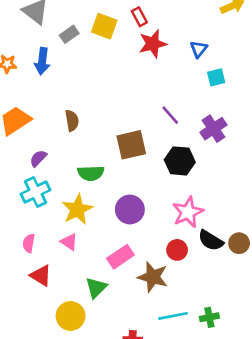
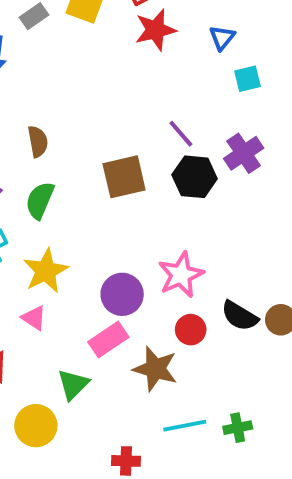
black hexagon: (180, 161) -> (195, 177), moved
green semicircle: (91, 173) -> (40, 200), moved, turned 115
purple circle: (130, 209) -> (122, 294), moved
pink star: (188, 212) -> (181, 275), moved

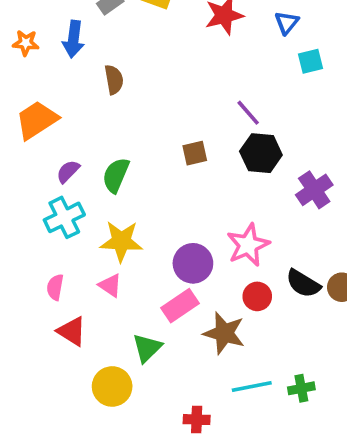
brown semicircle: (38, 142) -> (114, 80), moved
purple cross: (244, 153) -> (314, 190), moved
brown square: (124, 177) -> (195, 153), size x0.6
yellow star: (46, 271) -> (121, 241), turned 30

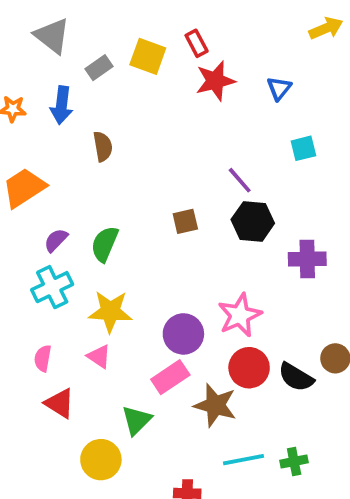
cyan square: (311, 61) -> (303, 148), moved
purple cross: (314, 190) -> (307, 259), turned 33
black semicircle: (303, 284) -> (296, 377), moved
red circle: (257, 296) -> (249, 368), size x1.4

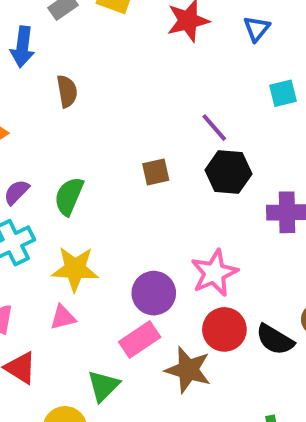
pink triangle: (99, 356) -> (63, 317), turned -48

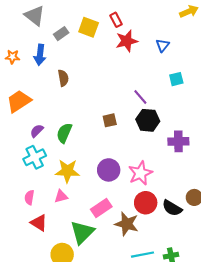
purple circle: (154, 293) -> (109, 170), moved
green triangle: (103, 386) -> (82, 232), size x1.4

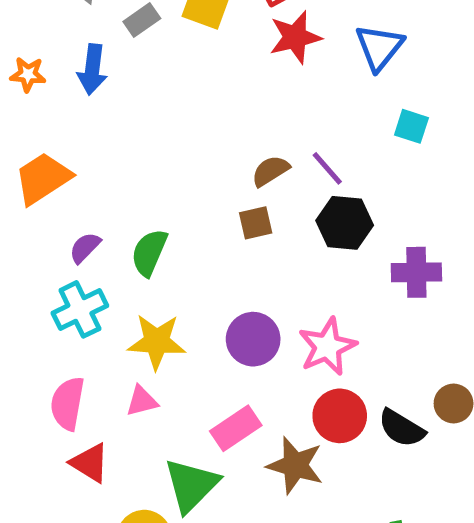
blue triangle: (163, 45) -> (379, 47), size x1.5
brown semicircle: (63, 78) -> (270, 171), moved, turned -112
cyan square: (176, 79) -> (411, 126), turned 32
pink semicircle: (29, 197) -> (68, 403), size x1.5

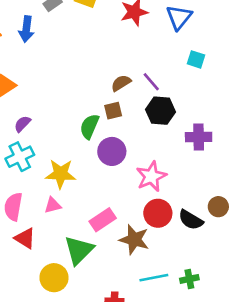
green semicircle: (149, 253) -> (89, 126), moved
purple circle: (253, 339) -> (112, 151), moved

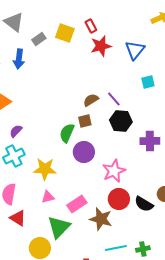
cyan square: (196, 59) -> (148, 82), turned -32
pink triangle: (53, 205) -> (48, 197), moved

